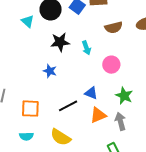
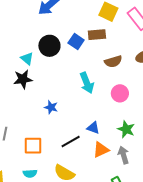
black star: (60, 42) -> (23, 79), moved
cyan arrow: (86, 48) -> (87, 83), size x1.5
pink circle: (111, 65) -> (120, 93), moved

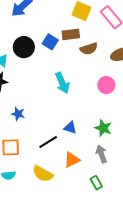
brown semicircle: (113, 62) -> (89, 49), moved
pink circle: (120, 93) -> (106, 85), moved
blue star: (51, 107) -> (18, 114), moved
orange triangle: (101, 150) -> (72, 160), moved

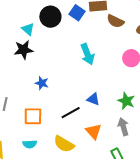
brown semicircle: (89, 49) -> (115, 21), turned 42
orange triangle: (72, 160) -> (94, 131), turned -48

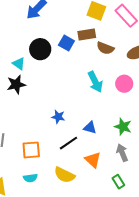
cyan arrow: (87, 54) -> (95, 82), moved
blue star: (42, 83) -> (58, 117), moved

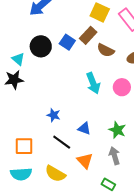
brown rectangle: (87, 35) -> (88, 35), turned -42
black line: (68, 143) -> (62, 142), turned 66
cyan semicircle: (30, 178) -> (21, 174), size x1.5
green rectangle: (118, 182) -> (108, 184), turned -32

